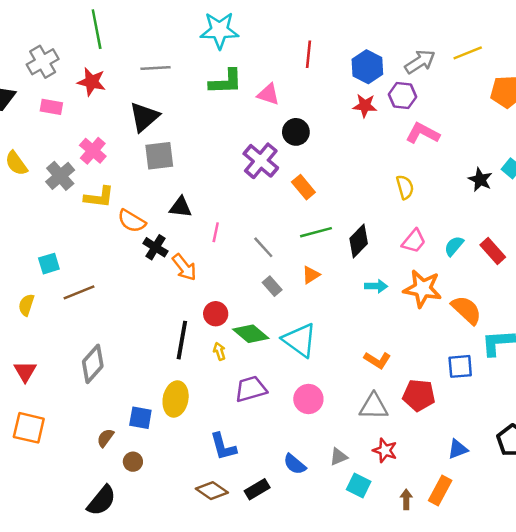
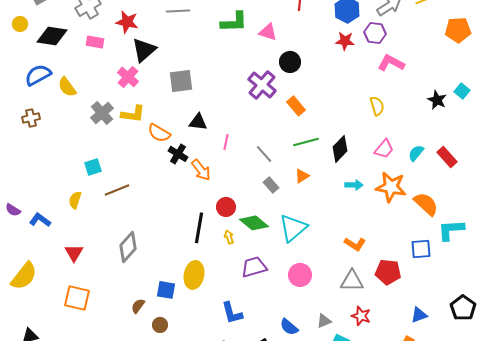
black triangle: (144, 117) -> (144, 50), moved
gray cross: (60, 176) -> (102, 113), moved
cyan triangle: (300, 340) -> (293, 228), turned 44

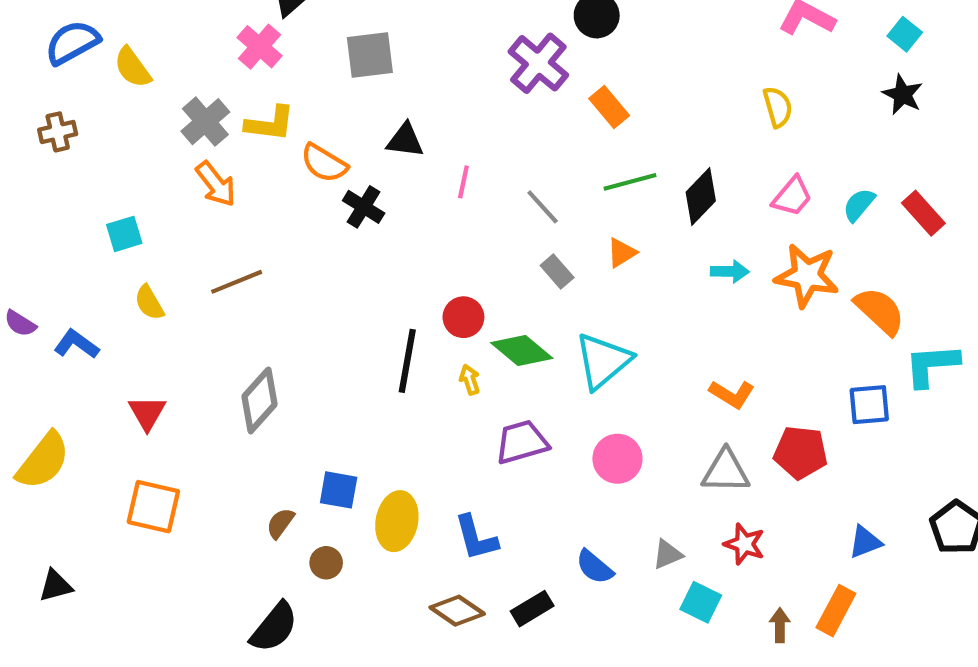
cyan square: (462, 91) -> (905, 34), moved
cyan square: (93, 167) -> (124, 234), moved
orange arrow: (201, 170) -> (216, 184), moved
yellow semicircle: (75, 200) -> (149, 303), turned -48
yellow ellipse: (194, 275) -> (397, 521), moved

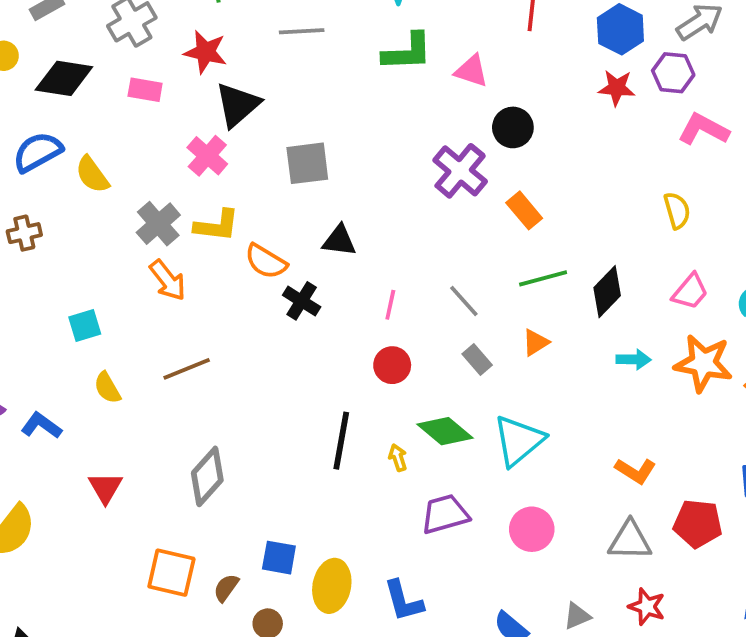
pink line: (463, 182) -> (390, 305), moved
red circle: (463, 317) -> (392, 365), moved
orange square: (153, 507) -> (171, 573), moved

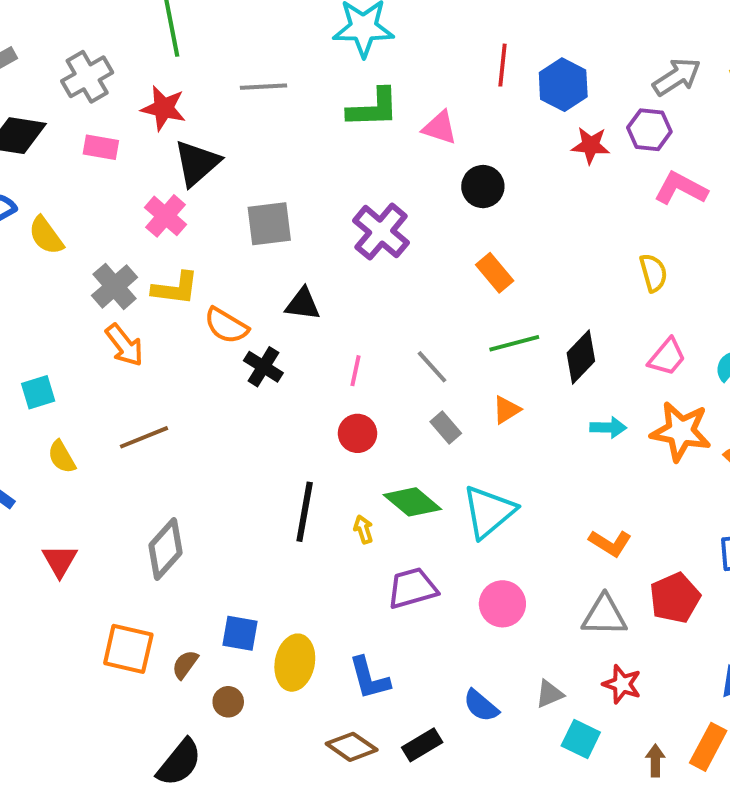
blue hexagon: (620, 29) -> (563, 85), moved
purple cross: (460, 171) -> (381, 232), moved
red pentagon: (698, 524) -> (675, 598), turned -30

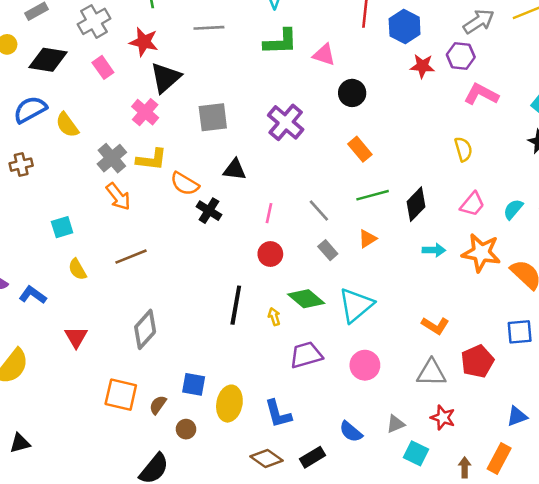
pink rectangle: (101, 147) -> (103, 67), turned 45

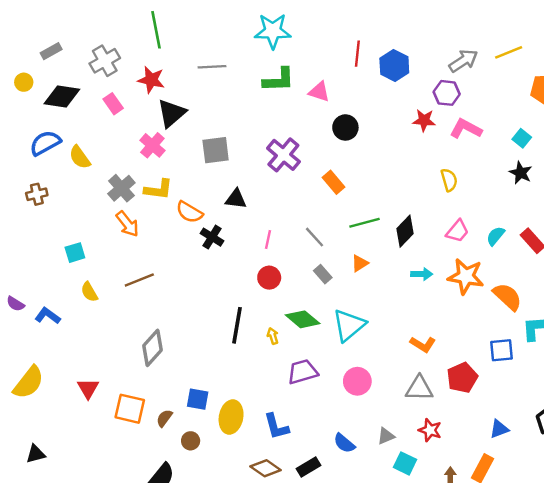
red star: (422, 66) -> (424, 120), moved
orange rectangle: (360, 149) -> (334, 182), moved
red triangle: (76, 337) -> (88, 388), moved

